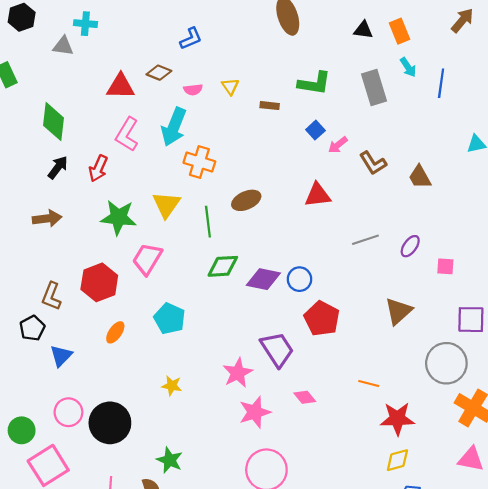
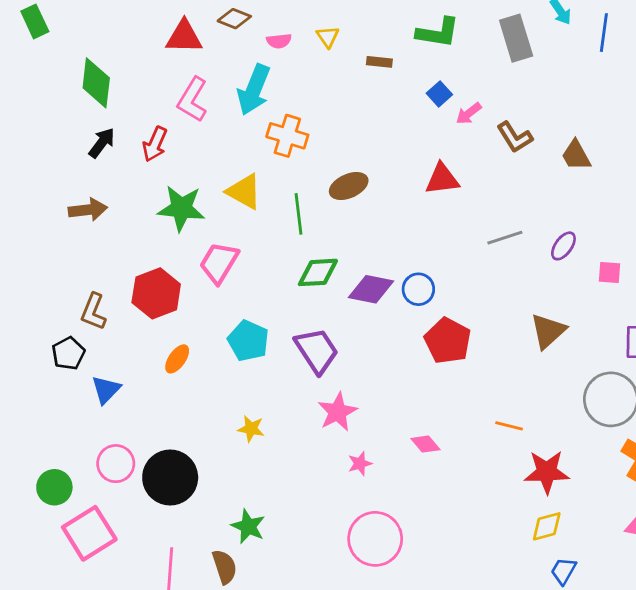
yellow triangle: (166, 205) -> (244, 192), turned -36
purple trapezoid: (277, 349) -> (317, 351), moved
pink star: (255, 412) -> (360, 464), size x0.6

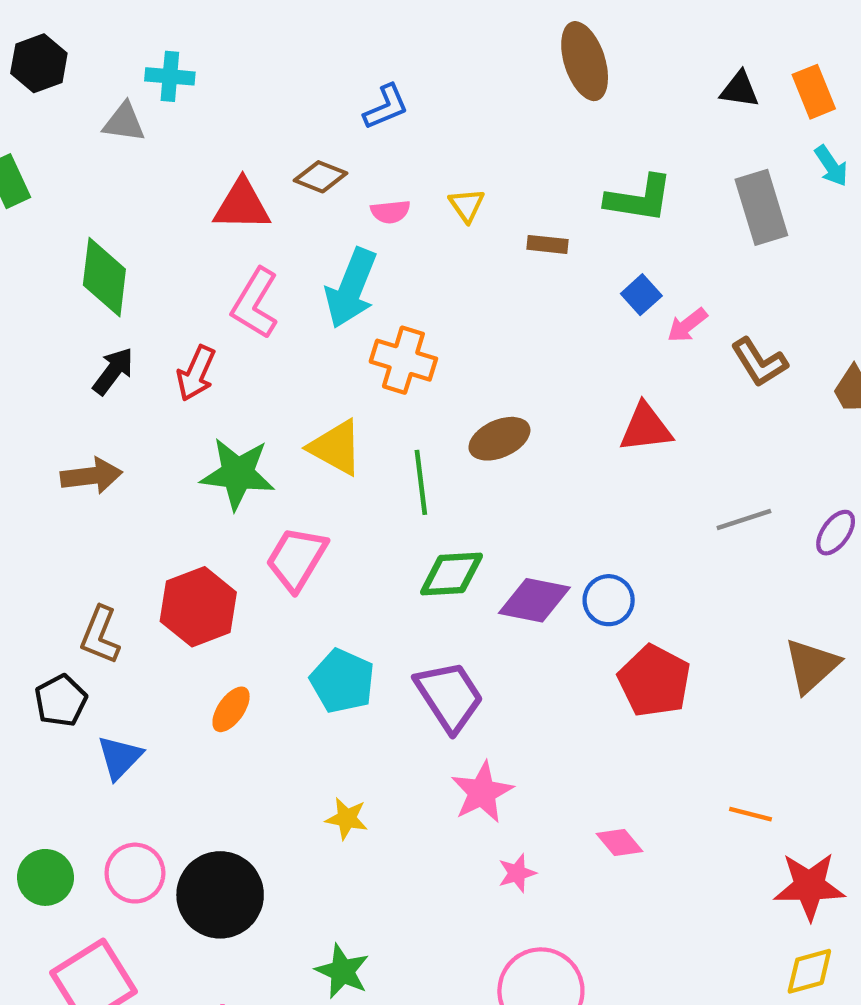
green circle: (54, 487) -> (45, 877), moved

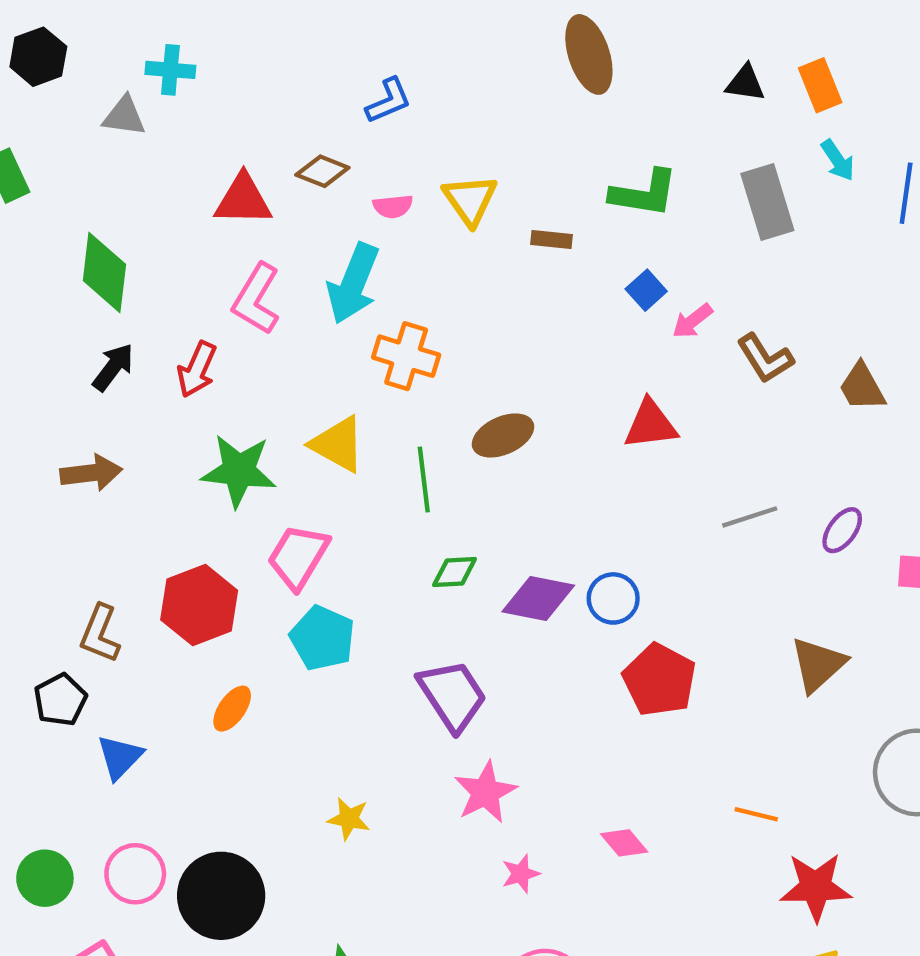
yellow triangle: (467, 205) -> (470, 200), size x1.5
green diamond: (451, 574) -> (455, 572), size x0.7
cyan pentagon: (342, 681) -> (322, 638), moved

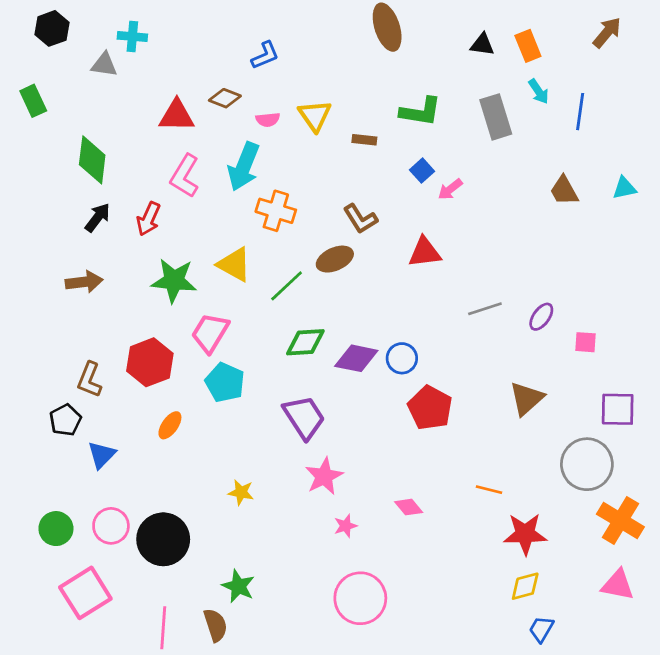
brown L-shape: (765, 358) -> (360, 219), moved
brown trapezoid: (862, 387) -> (564, 191), moved
green line: (424, 480) -> (287, 286), turned 54
green diamond: (455, 572) -> (305, 342), size x1.4

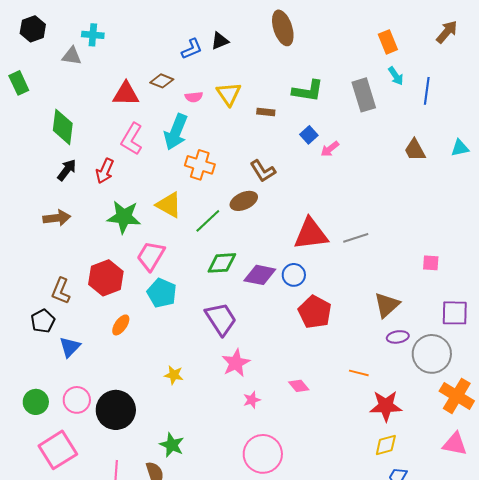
black triangle: (482, 45) -> (220, 41), moved, turned -30
red triangle: (425, 252) -> (311, 234), moved, size x1.4
purple ellipse: (541, 317) -> (398, 337), moved, turned 45

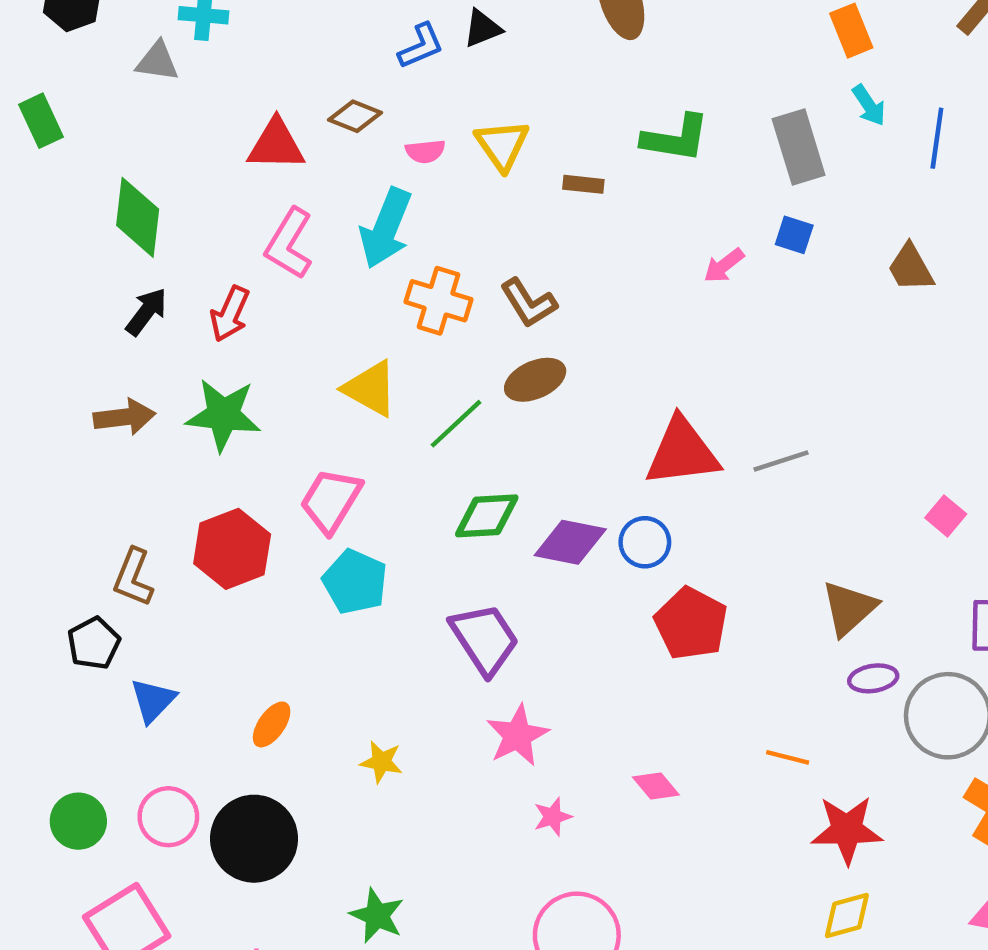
blue square: (309, 135) -> (794, 235), moved, turned -30
brown L-shape: (263, 171) -> (528, 303), moved
green star: (124, 217) -> (223, 415), moved
pink square: (431, 263) -> (946, 516), turned 36
orange ellipse: (121, 325) -> (272, 724), moved

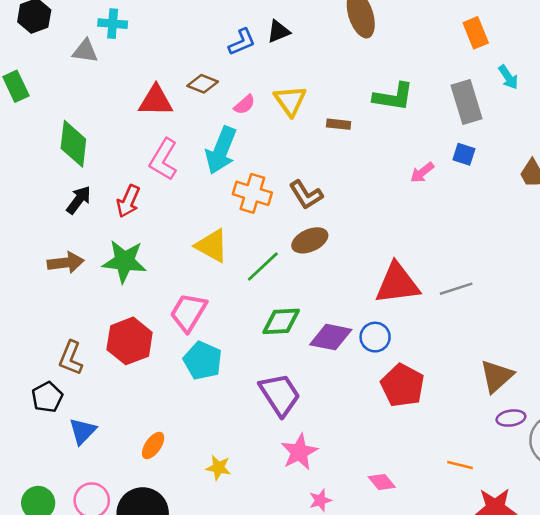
orange rectangle: (851, 31) -> (476, 33), moved
pink semicircle: (425, 151) -> (245, 105), turned -35

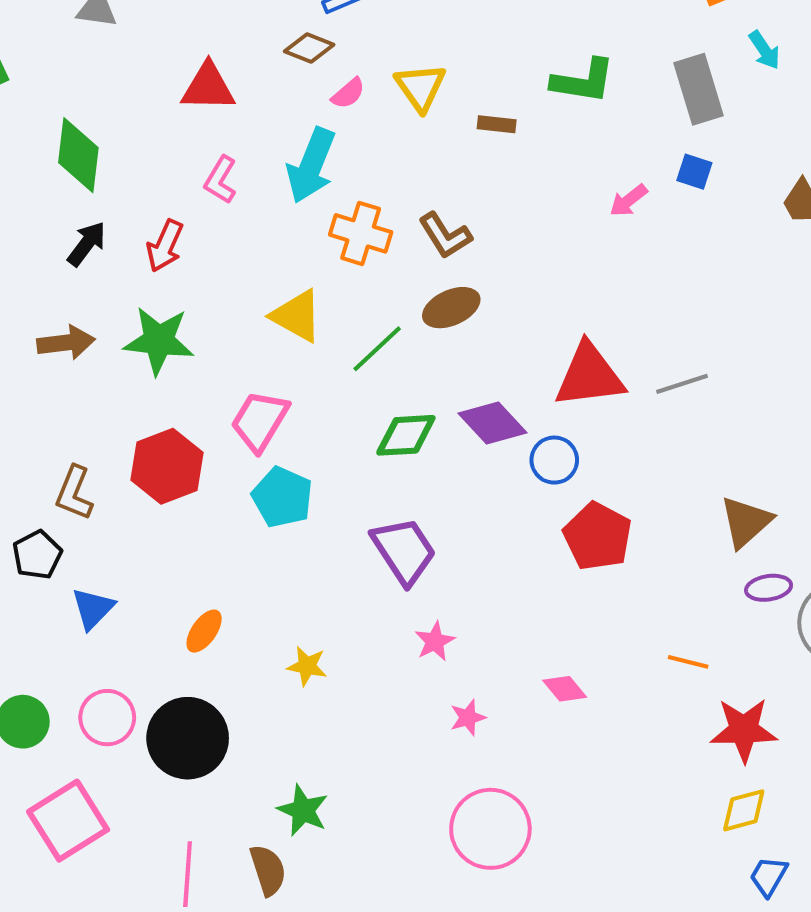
brown diamond: (203, 84) -> (309, 48), moved
pink L-shape: (164, 159) -> (221, 180), size x0.7
purple diamond: (331, 337) -> (492, 423), moved, turned 36
pink star: (299, 452) -> (435, 641), size x0.7

